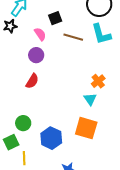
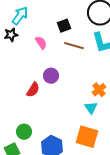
black square: (55, 18) -> (64, 26), moved
purple circle: (36, 55) -> (51, 76), moved

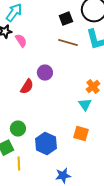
black square: (64, 26) -> (66, 19), moved
pink semicircle: (41, 43) -> (21, 41), moved
orange square: (87, 137) -> (81, 134), size x0.7

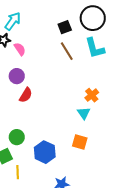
brown line: (68, 43) -> (67, 51), turned 42
purple circle: (45, 73) -> (17, 76), moved

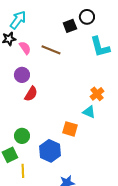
black circle: (93, 18) -> (87, 17), moved, size x0.6
brown line: (67, 51) -> (51, 50), moved, turned -36
cyan triangle: (84, 113) -> (89, 112), turned -32
orange square: (80, 142) -> (70, 129), moved

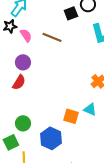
red semicircle: (31, 94) -> (19, 82), moved
cyan triangle: (89, 112) -> (90, 109), moved

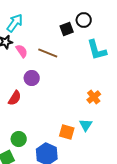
purple circle: (23, 62) -> (32, 78), moved
cyan triangle: (90, 109) -> (86, 125), turned 40

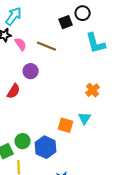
green circle: (19, 139) -> (23, 141), moved

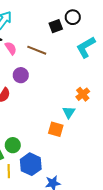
cyan L-shape: (96, 43) -> (86, 47), turned 75
cyan triangle: (85, 118) -> (69, 112), moved
blue hexagon: (46, 147) -> (31, 164), moved

